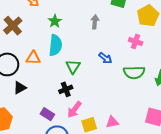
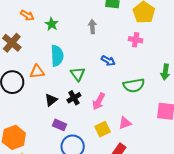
green star: (55, 21) -> (52, 24), moved
green semicircle: (134, 72) -> (134, 85), moved
black triangle: (20, 88) -> (51, 100), moved
pink arrow: (74, 110) -> (99, 101), moved

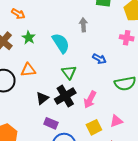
green star: (52, 24) -> (29, 38), moved
cyan semicircle: (57, 56) -> (61, 43), moved, turned -30
black cross: (74, 98) -> (65, 96), size x1.5

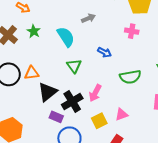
gray arrow: (83, 25) -> (88, 18), turned 72
orange triangle: (28, 70) -> (32, 73), moved
black cross: (65, 96) -> (72, 101), moved
black triangle: (42, 98) -> (48, 92), size x1.5

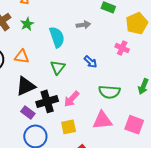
orange triangle: (32, 73) -> (22, 57), moved
pink triangle: (122, 114) -> (102, 120), moved, size x1.5

